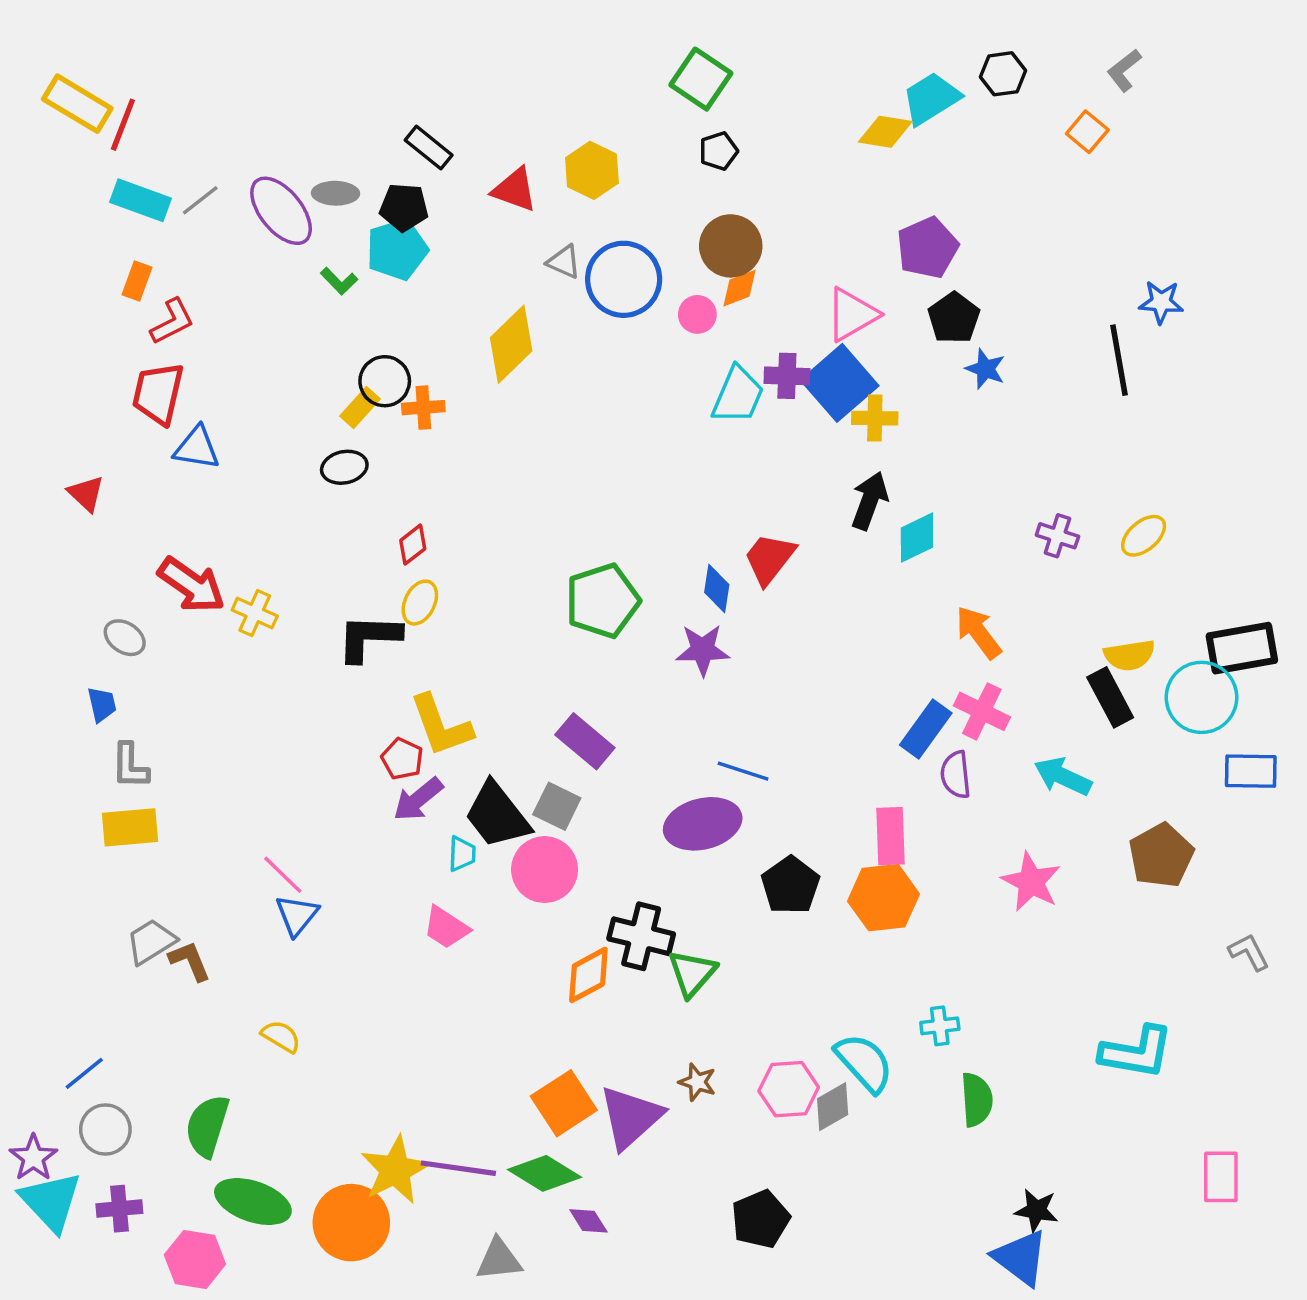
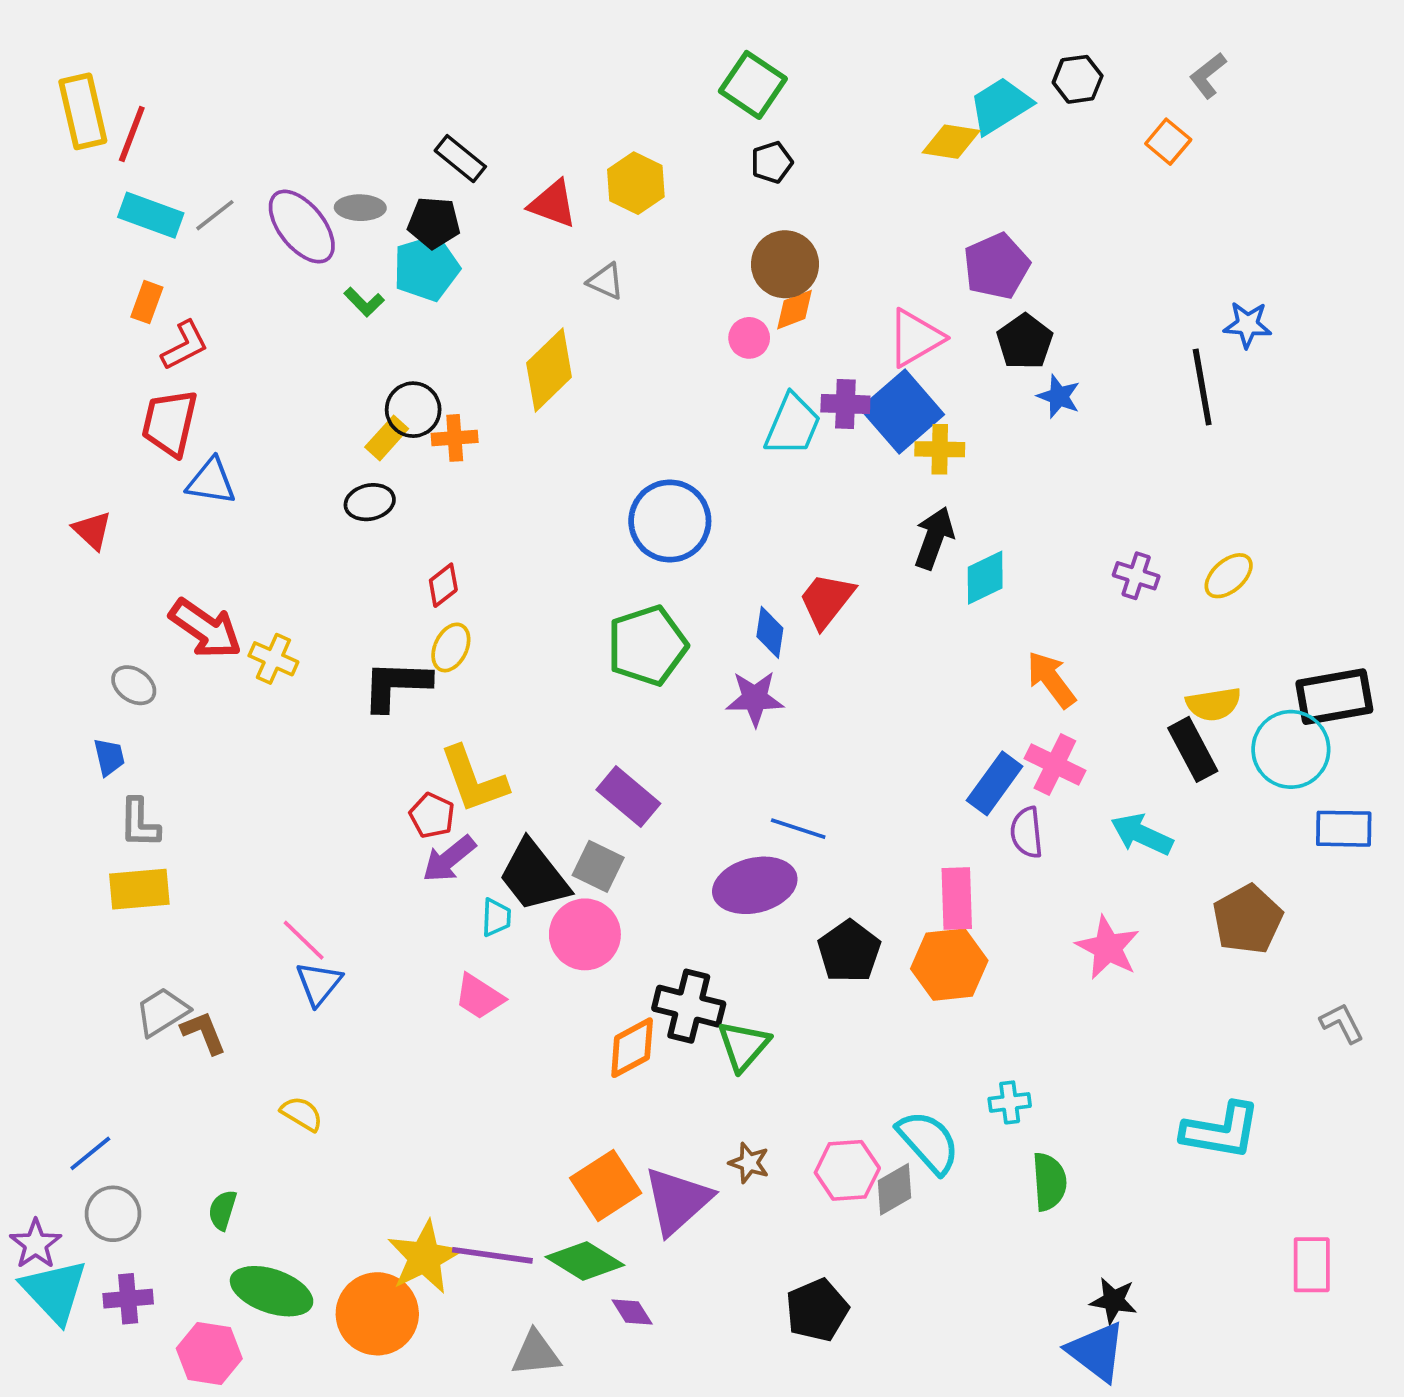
yellow rectangle: (77, 104) -> (83, 111), turned 46
blue circle: (624, 279) -> (670, 521), moved
green semicircle: (207, 1126) -> (222, 1210), size x0.6

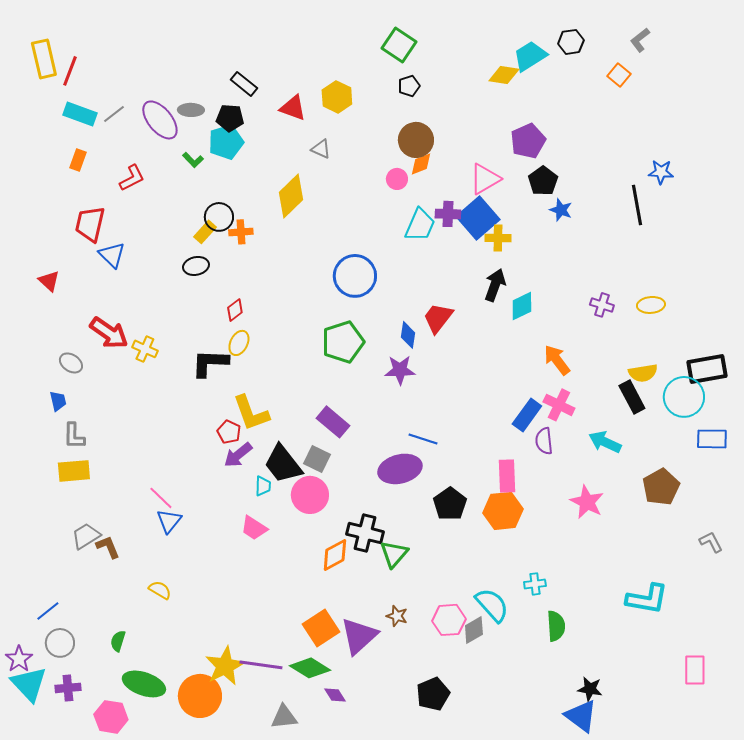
red L-shape: (185, 345) -> (132, 178), moved
blue triangle: (211, 481) -> (112, 255), turned 36
yellow ellipse: (1229, 576) -> (651, 305), turned 36

